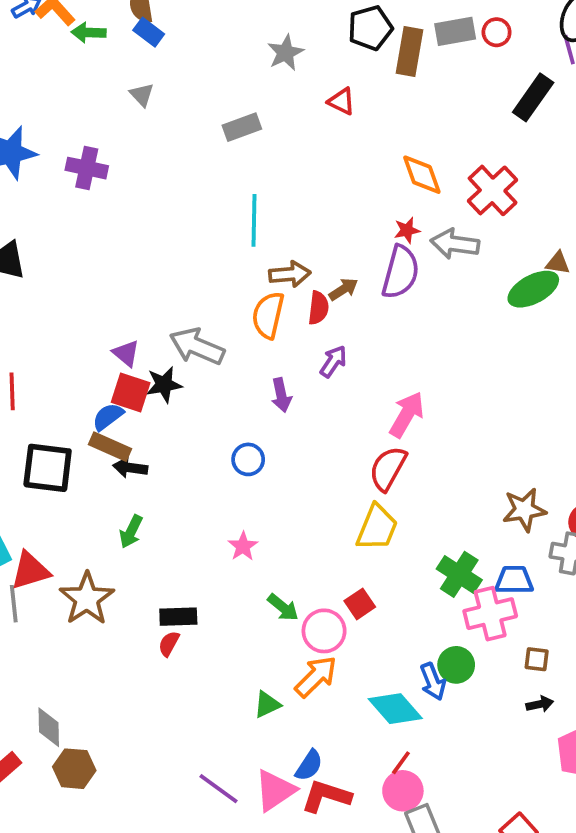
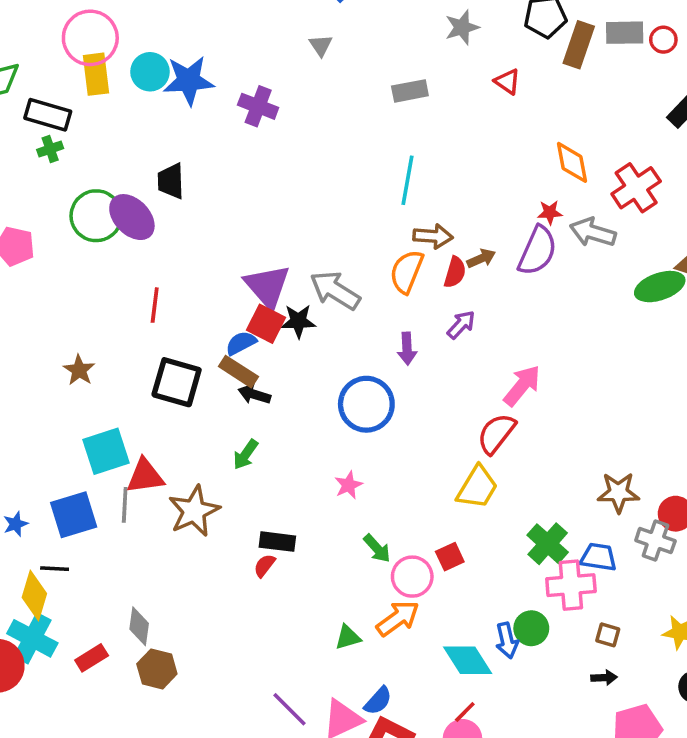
purple triangle: (126, 353) -> (267, 286), size x1.8
blue circle: (248, 459) -> (366, 404), size x1.8

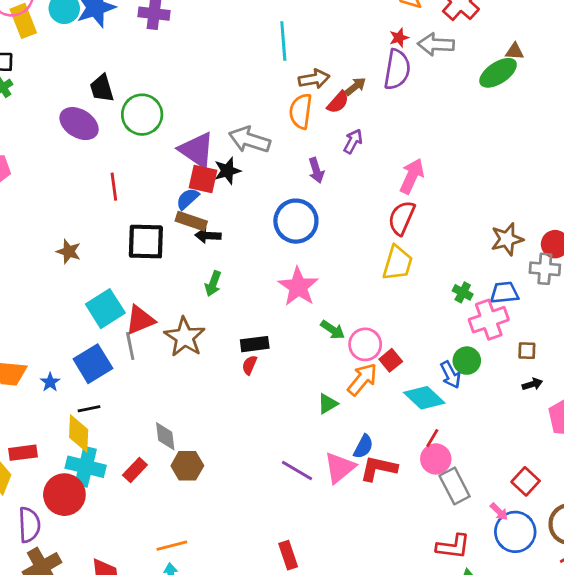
green circle: (96, 216) -> (142, 115), moved
red semicircle: (455, 272) -> (338, 102), turned 40
pink star: (349, 485) -> (298, 287), size x1.8
green cross: (548, 544) -> (463, 292), size x0.6
red square: (450, 557) -> (391, 360), moved

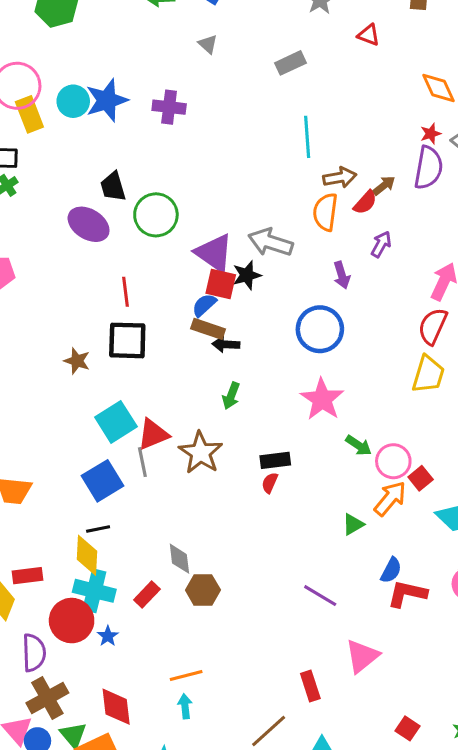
black square: (146, 242) -> (127, 340), moved
blue star: (50, 382) -> (108, 636), moved
pink triangle: (340, 468) -> (362, 656), moved

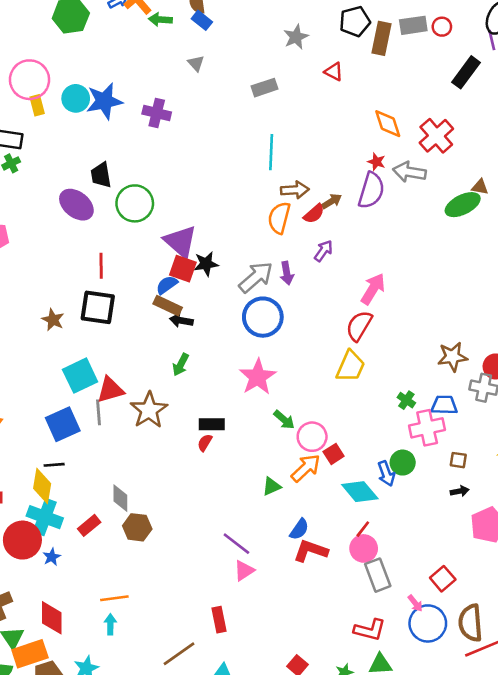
yellow rectangle: (29, 114) -> (37, 105), size x0.7
red star: (431, 134) -> (377, 162), turned 30
gray arrow: (271, 242) -> (256, 277), moved, turned 114
pink triangle: (362, 656) -> (244, 571), moved, size x0.7

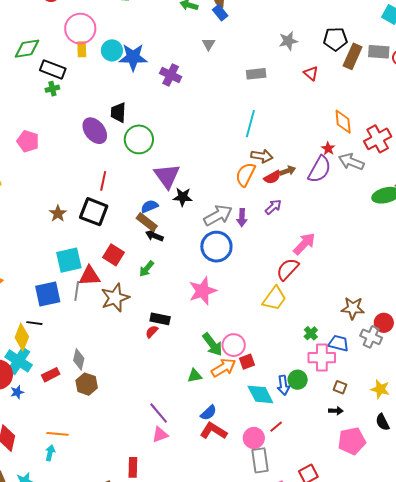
red square: (183, 269) -> (113, 255), moved
green arrow: (284, 420) -> (212, 344), moved, size x1.4
red line: (363, 529) -> (276, 427), moved

